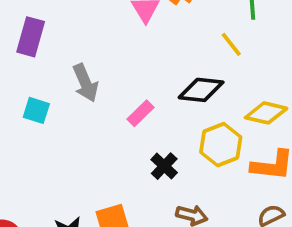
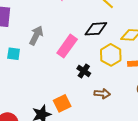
gray arrow: (85, 83) -> (36, 35), turned -120
pink rectangle: (141, 113) -> (67, 46), size x1.6

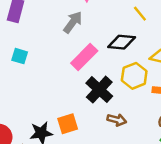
gray arrow: (36, 35) -> (73, 22), moved
black cross: (84, 71) -> (99, 90), size x1.6

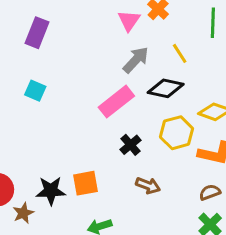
yellow line: (140, 14) -> (180, 53), moved
gray arrow: (73, 22) -> (136, 60), moved
black cross: (99, 90) -> (130, 145), size x0.6

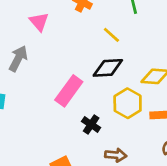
pink triangle: (129, 21) -> (39, 22), moved
gray arrow: (136, 60) -> (18, 58), moved

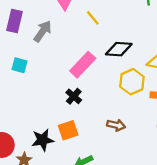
yellow line: (111, 35) -> (93, 18), moved
black cross: (91, 125) -> (74, 96), moved

